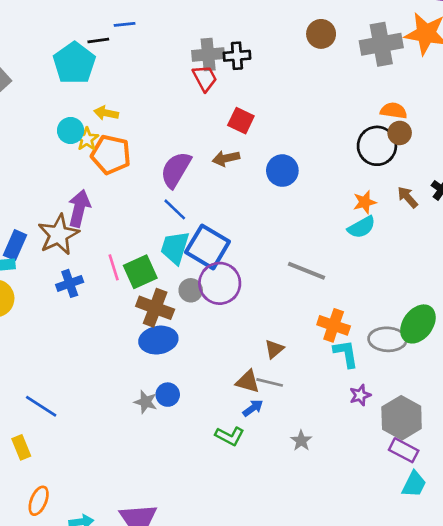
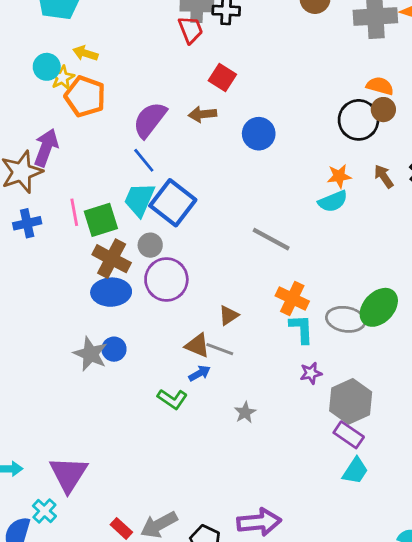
purple circle: (220, 283) -> (166, 279), moved
gray star: (146, 402) -> (90, 354), size x1.4

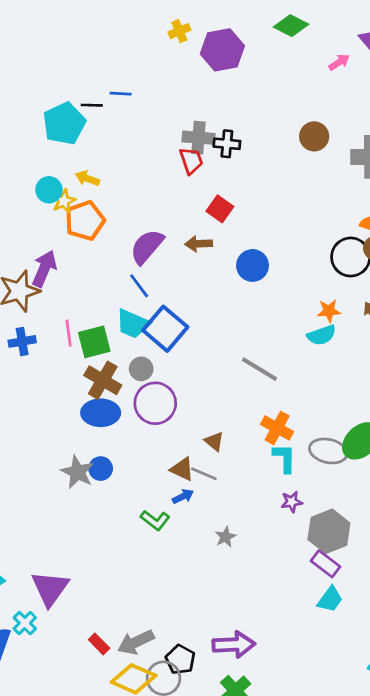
orange pentagon: (85, 96) -> (85, 221), turned 30
cyan trapezoid: (139, 199) -> (133, 324), turned -93
brown triangle: (229, 315) -> (214, 441), turned -50

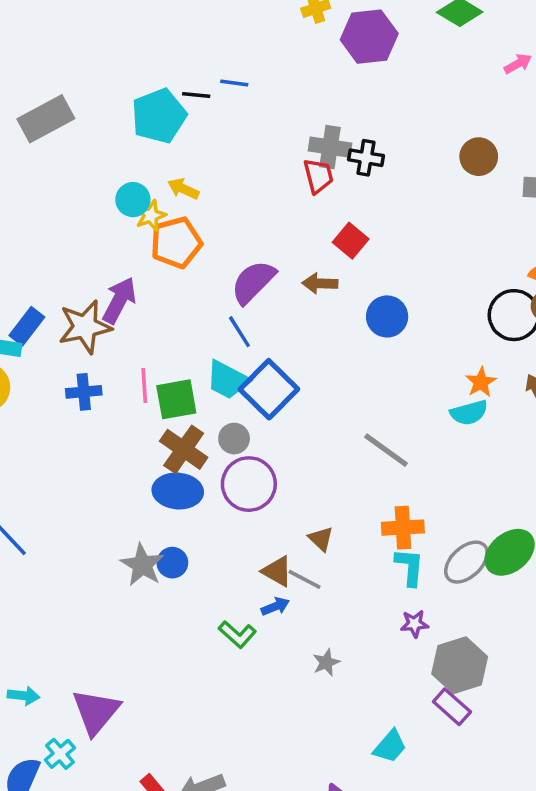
orange star: (329, 311) -> (481, 382), turned -30
orange cross: (277, 428) -> (403, 528), turned -36
gray ellipse: (328, 451) -> (466, 562), turned -60
cyan trapezoid: (330, 599) -> (390, 746), moved

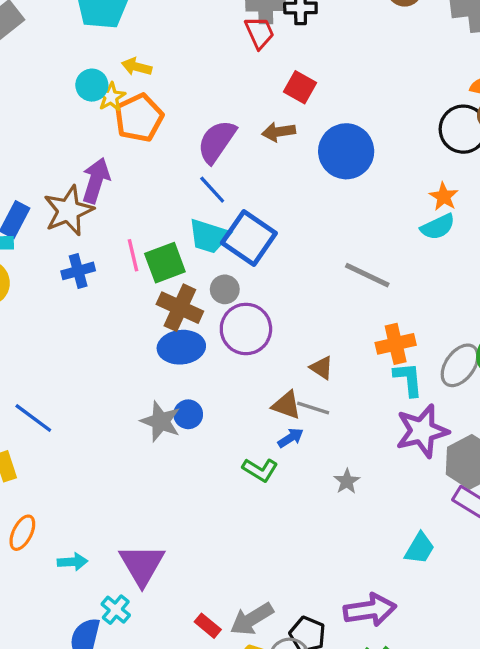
blue circle: (387, 316) -> (346, 151), size x1.4
purple star: (414, 624) -> (422, 431), size x2.0

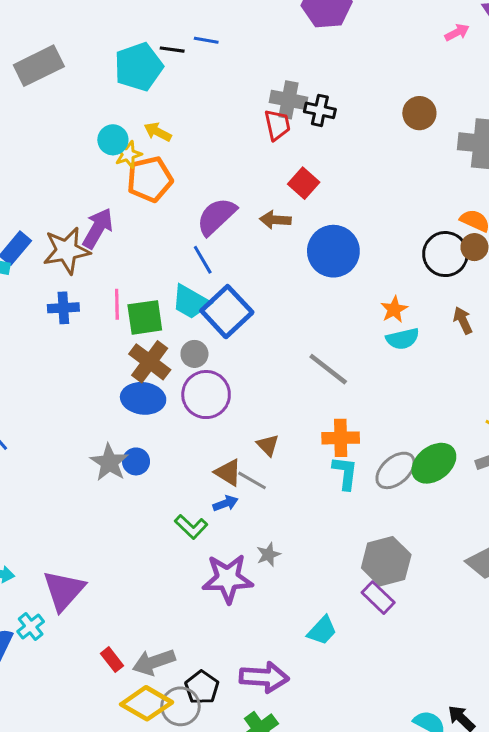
orange star: (444, 197) -> (394, 309), moved
purple star: (422, 431) -> (228, 579), moved

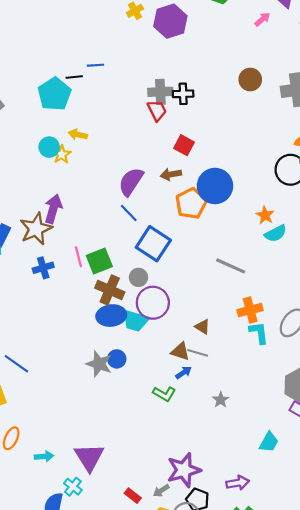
orange pentagon: (150, 179) -> (191, 203), moved
cyan trapezoid: (191, 302) -> (135, 321), moved
purple star: (228, 579) -> (184, 470), moved
gray arrow: (154, 662) -> (161, 491), size x0.6
purple arrow: (264, 677) -> (238, 483), size x0.7

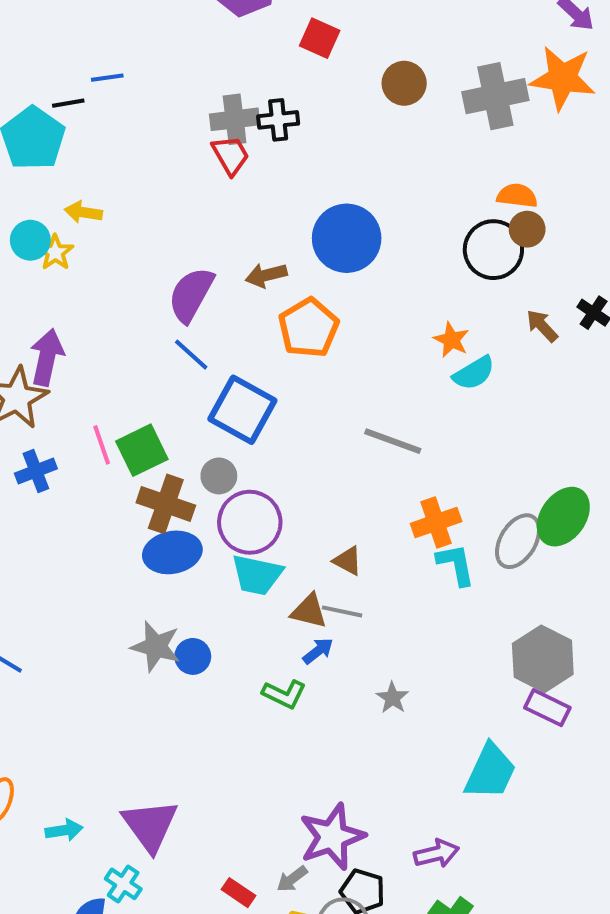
red square: (184, 145) -> (320, 38), moved
blue circle: (215, 186) -> (347, 238), moved
cyan trapezoid: (135, 321) -> (257, 575), moved
blue circle: (117, 359) -> (193, 656), moved
cyan trapezoid: (269, 442) -> (490, 772), size x1.4

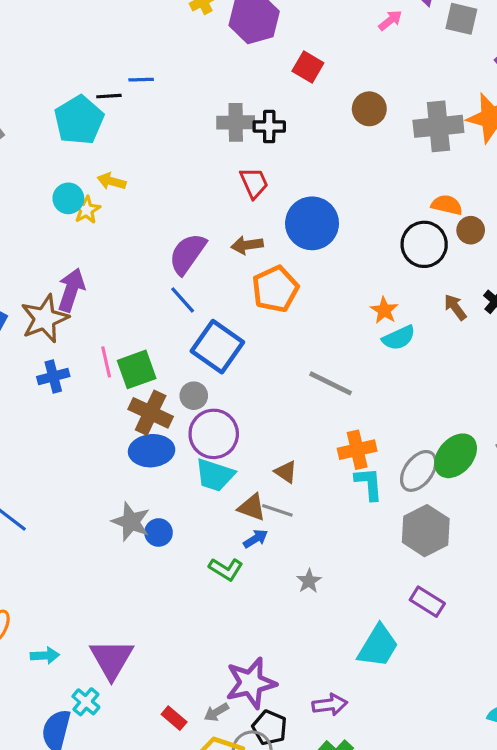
red trapezoid: (231, 155) -> (254, 183), moved
brown circle: (527, 229) -> (471, 230), moved
gray hexagon: (543, 659) -> (426, 531), moved

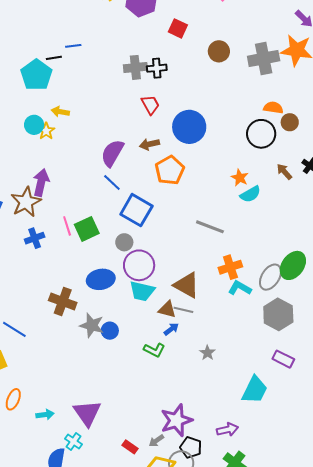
brown cross: (151, 413) -> (63, 302), moved
brown triangle: (286, 472) -> (187, 285), size x1.8
cyan L-shape: (369, 484) -> (240, 288), turned -50

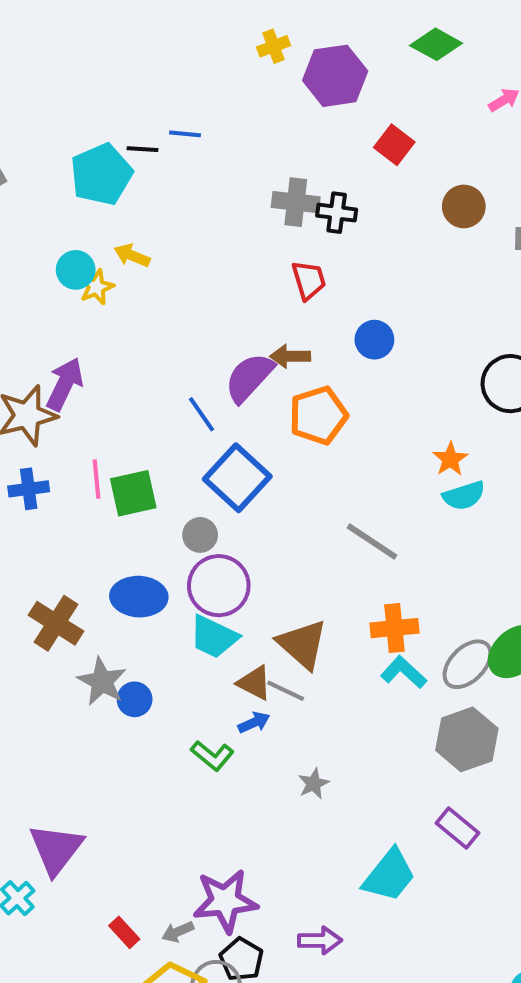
blue circle: (189, 127) -> (374, 340), size x0.6
purple semicircle: (112, 153) -> (249, 378), moved

